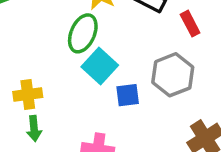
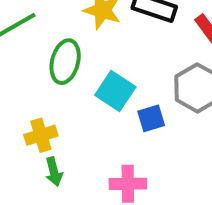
green ellipse: (83, 33) -> (65, 62), moved

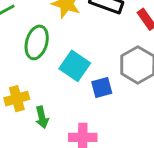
green arrow: (54, 172) -> (42, 117), moved

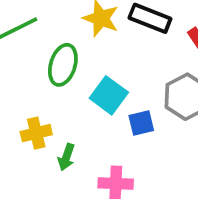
green arrow: (42, 117) -> (66, 157), turned 30

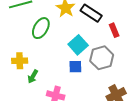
cyan square: (109, 95) -> (78, 45), moved

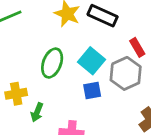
green ellipse: (41, 28) -> (52, 63), moved
red rectangle: (114, 30) -> (137, 47), moved

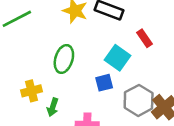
cyan square: (91, 61) -> (118, 58), moved
gray hexagon: (126, 73) -> (139, 100), moved

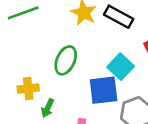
blue square: (104, 83) -> (104, 90), size x1.6

